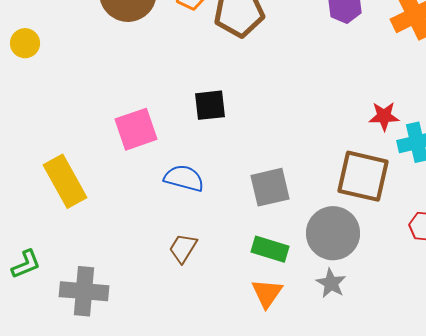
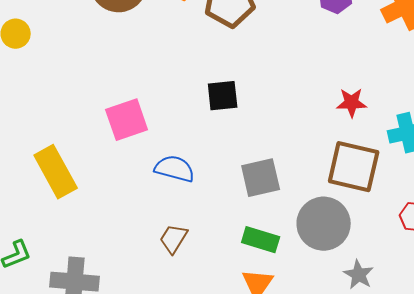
black square: (210, 105) -> (223, 96), moved
red star: (384, 116) -> (352, 103), moved
gray star: (331, 283) -> (359, 275), moved

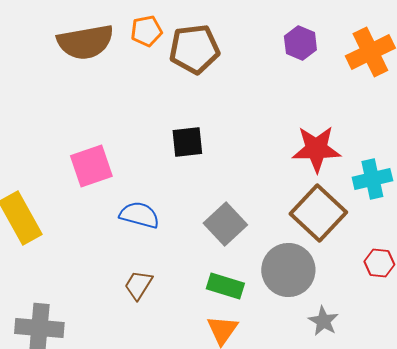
red star: (352, 103) -> (316, 149), size x1.6
brown square: (354, 167) -> (318, 213), turned 30
gray square: (261, 178) -> (225, 224), turned -30

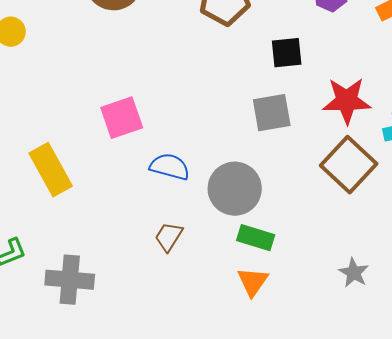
black square: (187, 142) -> (287, 53), moved
gray square: (225, 224) -> (272, 113), moved, turned 33
gray circle: (288, 270) -> (235, 189), moved

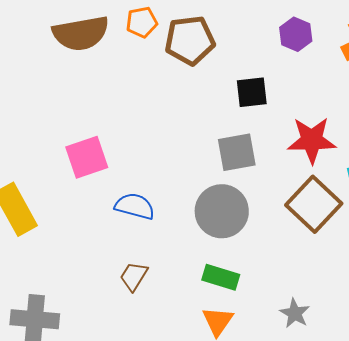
gray circle: (235, 189) -> (222, 211), moved
gray star: (354, 273) -> (295, 313), moved

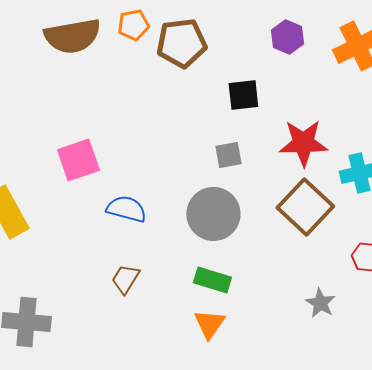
gray square: (237, 152) -> (228, 155), size x0.7
gray star: (295, 313) -> (320, 303), moved

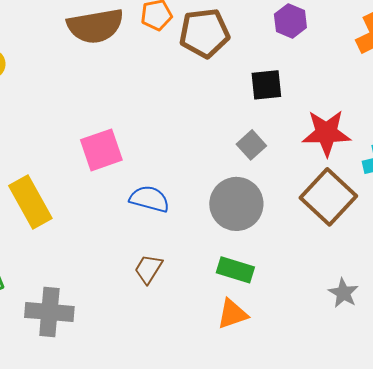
purple hexagon: (287, 37) -> (290, 21), moved
gray square: (228, 155) -> (251, 145), turned -32
orange triangle: (209, 324) -> (232, 314), turned 36

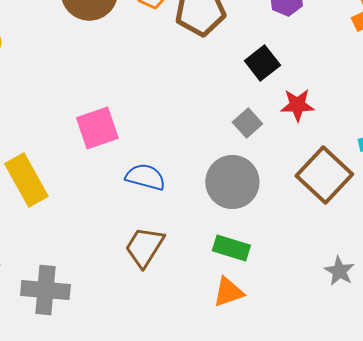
black square: (266, 85) -> (262, 63), turned -32
red star: (326, 133) -> (297, 105), moved, size x0.7
brown trapezoid: (148, 269) -> (144, 247), size x1.4

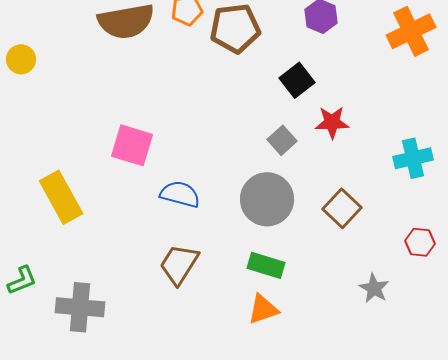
pink square: (97, 128) -> (132, 145), turned 36
brown square: (324, 175) -> (342, 208), moved, size x0.7

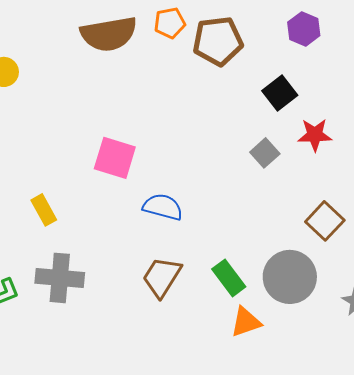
yellow rectangle: (61, 197) -> (44, 210), size x0.6
gray circle: (267, 199) -> (290, 277), moved
green rectangle: (266, 265) -> (229, 278), moved, turned 36
gray cross: (80, 307) -> (60, 278), moved

